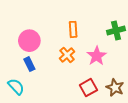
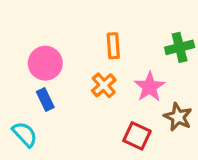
red square: (88, 88) -> (137, 136), turned -36
brown star: (115, 88) -> (178, 117), moved

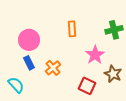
orange cross: (104, 85) -> (53, 68), moved

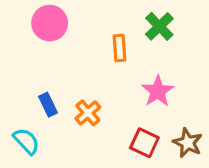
green cross: (114, 30) -> (159, 26), moved, turned -30
pink circle: (29, 40) -> (50, 23), moved
brown star: (113, 74) -> (188, 143), moved

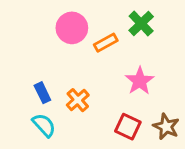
pink circle: (50, 23) -> (72, 28), moved
orange rectangle: (119, 48) -> (106, 43), turned 65
cyan semicircle: (26, 141) -> (44, 125), moved

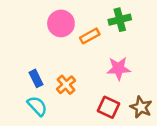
green cross: (141, 23) -> (120, 20), turned 30
pink star: (140, 81) -> (119, 68), turned 30

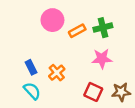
green cross: (120, 20) -> (103, 28), moved
brown star: (141, 107) -> (121, 92), turned -30

